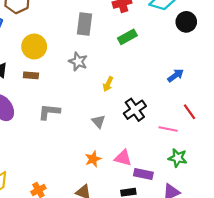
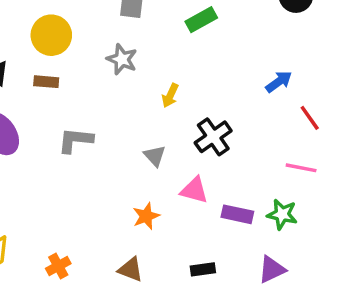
red line: (189, 112) -> (310, 118), moved
pink line: (168, 129) -> (301, 168), moved
pink triangle: (123, 158) -> (194, 190), moved
purple rectangle: (143, 174) -> (237, 214), moved

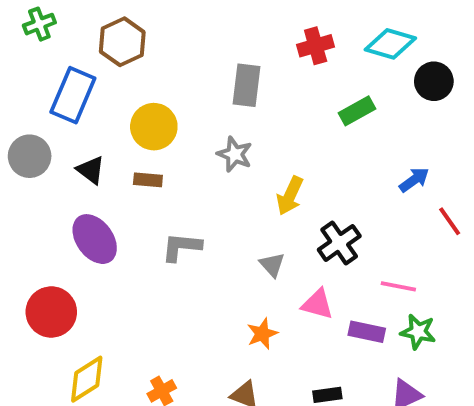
green rectangle: (201, 20) -> (357, 111), moved
yellow arrow: (170, 95) -> (290, 196), size x1.4
pink line: (301, 168) -> (398, 286), moved

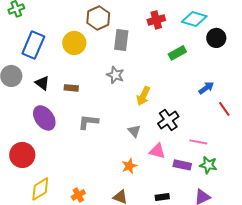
brown hexagon: (122, 42) -> (98, 18), moved
yellow circle: (154, 127) -> (74, 43), moved

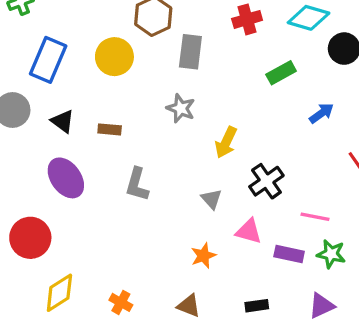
blue arrow: (206, 88) -> (321, 113), moved
gray L-shape: (88, 122) -> (137, 184), turned -80
orange cross: (78, 195) -> (121, 302), turned -32

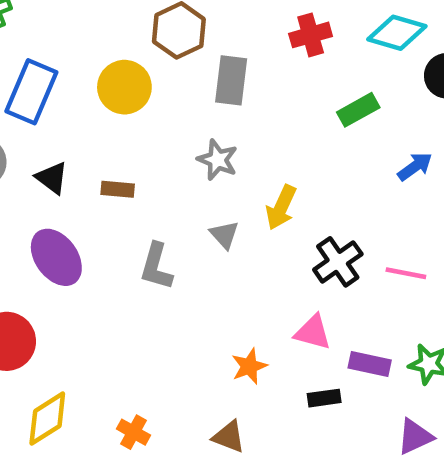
gray triangle: (211, 199) -> (224, 235), moved
pink line: (315, 217) -> (406, 273), moved
black rectangle: (257, 306) -> (324, 398), moved

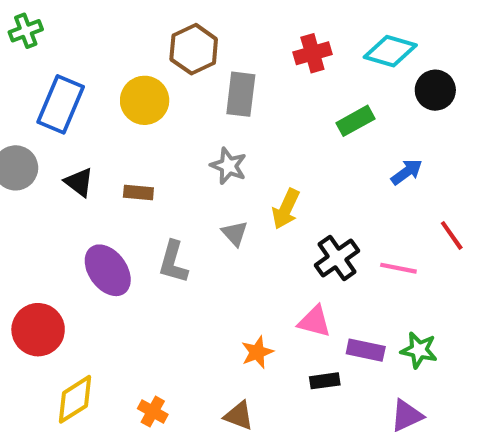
purple ellipse: (56, 257) -> (108, 270), moved

